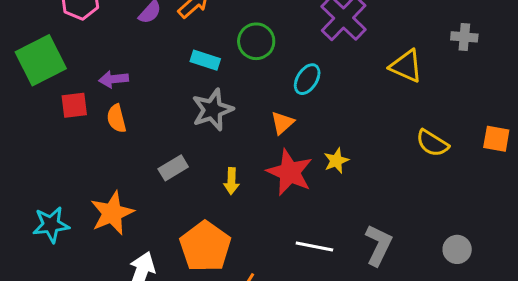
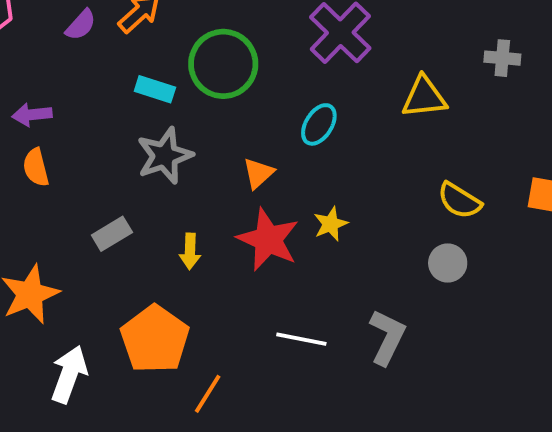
green circle: (256, 41) -> (223, 64), size x1.4
yellow triangle: (406, 66) -> (424, 97), turned -30
cyan ellipse: (307, 79) -> (319, 124), moved
gray circle: (457, 249) -> (448, 263), moved

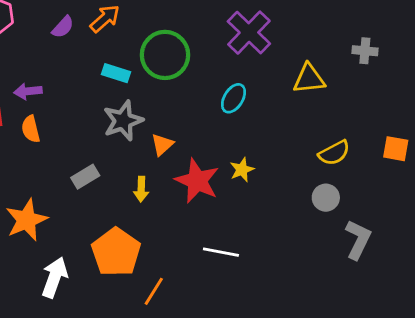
orange triangle: (258, 173) -> (162, 144), moved
yellow semicircle: (459, 201) -> (334, 153), turned -60
gray L-shape: (387, 337) -> (358, 240), moved

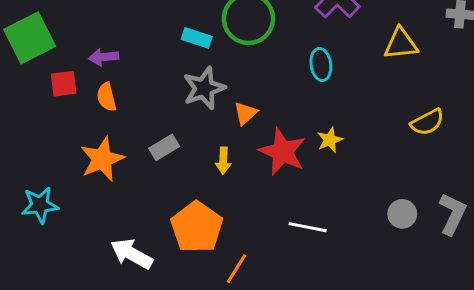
cyan ellipse: (233, 98) -> (321, 64), turned -40
gray circle: (326, 198) -> (402, 214), moved
orange star: (27, 220) -> (102, 159), moved
white arrow: (54, 277) -> (132, 254), turned -81

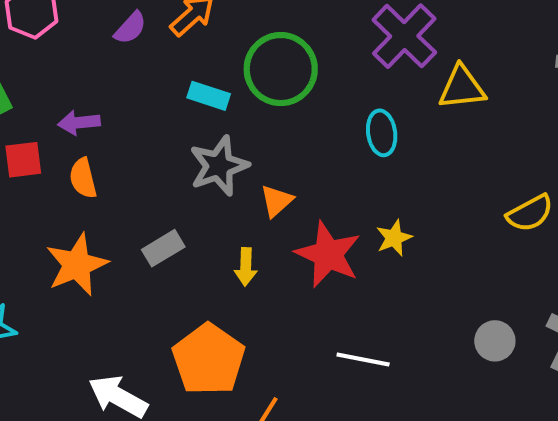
yellow triangle: (401, 44) -> (462, 88), moved

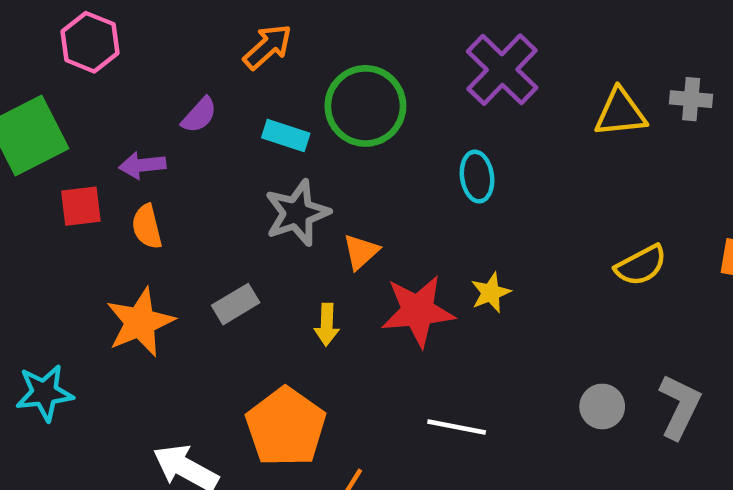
purple semicircle: (130, 28) -> (199, 115), moved
yellow triangle: (462, 88) -> (620, 113), moved
red star: (328, 254) -> (418, 311), turned -30

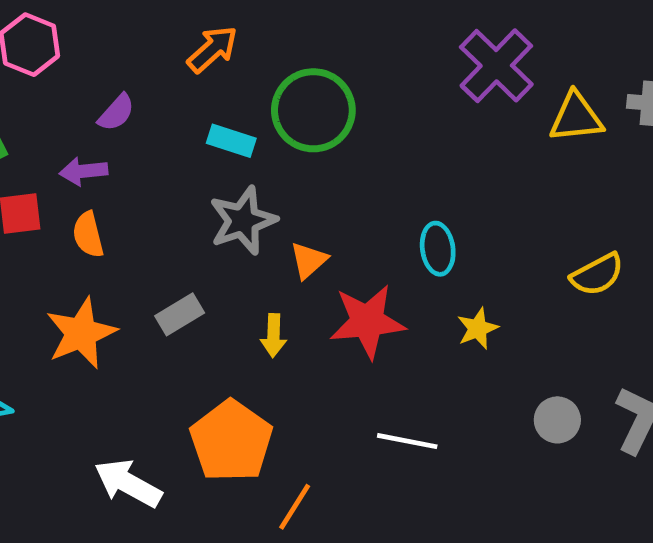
purple cross: (502, 70) -> (496, 66), moved
purple semicircle: (199, 115) -> (116, 113), moved
cyan ellipse: (477, 177) -> (438, 249), moved
yellow star: (491, 293) -> (478, 328), moved

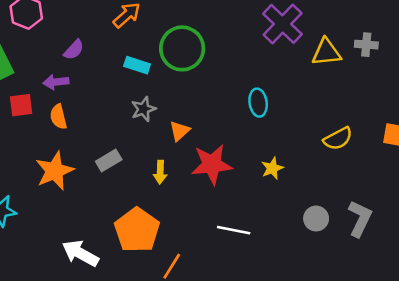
gray star: (243, 221) -> (143, 109), size x0.7
cyan ellipse: (438, 249) -> (258, 103), moved

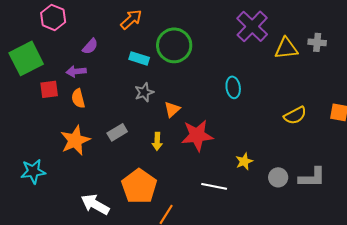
yellow star: (272, 168) -> (244, 161), moved
gray L-shape: (360, 219) -> (312, 177), turned 64

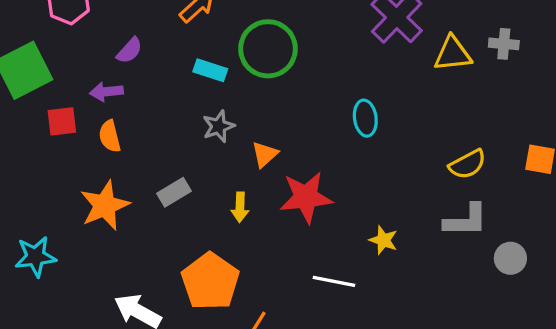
yellow star: (244, 161) -> (383, 240), turned -30
gray circle: (278, 177) -> (510, 258), moved
gray L-shape: (312, 177) -> (466, 220), moved

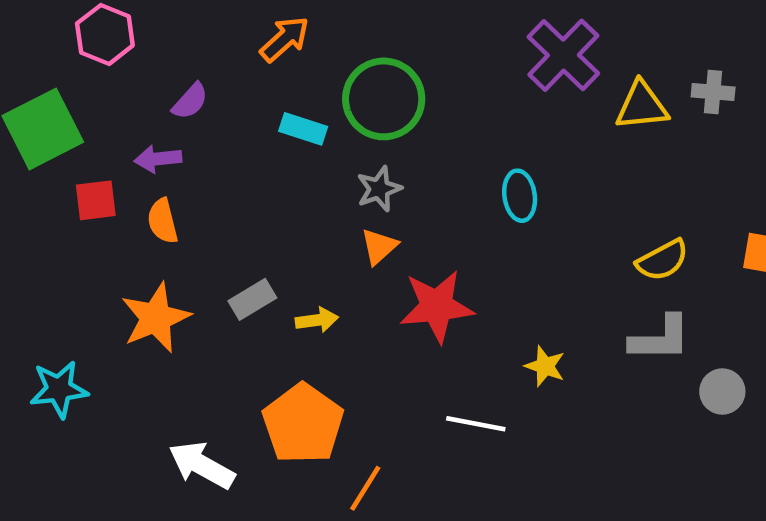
gray star: (219, 126) -> (379, 189), moved
yellow arrow: (240, 207) -> (317, 320), moved, turned -100

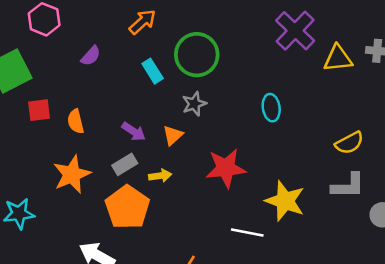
cyan rectangle: (303, 129) -> (153, 71), turned 40
purple arrow: (158, 159) -> (134, 132), moved, turned -140
orange triangle: (379, 246) -> (173, 135), moved
yellow star: (545, 366) -> (285, 201), size x1.8
orange pentagon: (303, 424) -> (127, 207), moved

